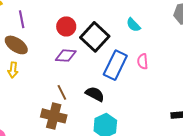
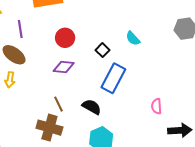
black square: (95, 37) -> (103, 50), moved, size x0.5
pink semicircle: (143, 61) -> (157, 106), moved

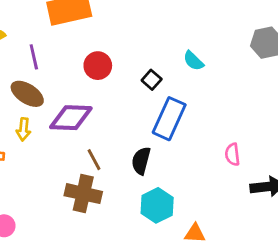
purple diamond: (64, 67) -> (71, 118), moved, size x1.4
black semicircle: (92, 107) -> (141, 161), turned -102

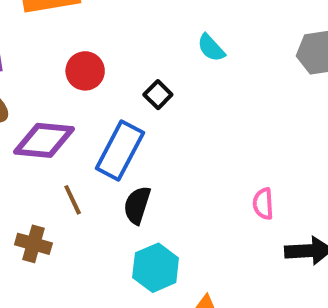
cyan semicircle: (193, 61) -> (211, 48), moved
blue rectangle: (169, 119) -> (120, 151), moved
brown cross: (83, 194) -> (33, 244), moved, size x0.7

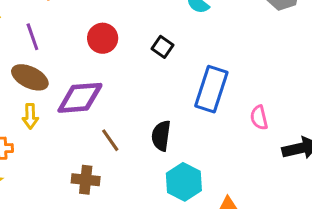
blue rectangle: (120, 151) -> (211, 89), moved

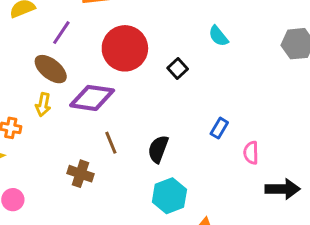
purple line: (32, 37) -> (61, 33), turned 40
red circle: (103, 38) -> (125, 48), size x1.6
blue rectangle: (211, 89) -> (219, 128), moved, size x0.5

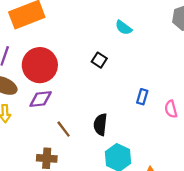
red circle: (125, 48) -> (40, 65), moved
purple diamond: (92, 98) -> (41, 99), size x0.7

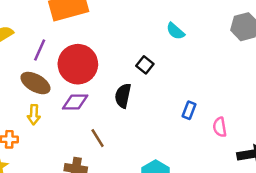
black semicircle: (100, 125) -> (123, 96), moved

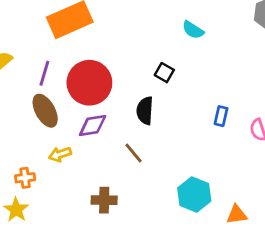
brown ellipse: (35, 83) -> (45, 111), turned 40
yellow arrow: (34, 115) -> (60, 154), moved, turned 78
brown line: (98, 138) -> (134, 153), moved

